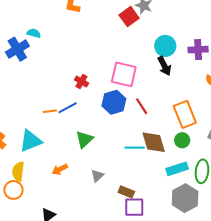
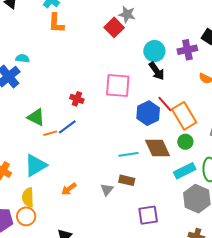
blue hexagon: (114, 102) -> (148, 113), moved
red line: (142, 106) -> (165, 104), moved
green triangle: (84, 139) -> (36, 117), moved, turned -42
cyan line: (135, 148) -> (128, 154), moved
brown rectangle: (126, 192) -> (127, 180), moved

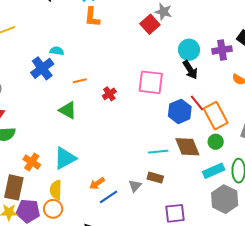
red cross: (77, 99) -> (109, 94), turned 32
blue line: (67, 127) -> (109, 197), moved
orange line: (50, 133) -> (80, 81), moved

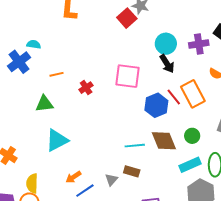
green triangle: (68, 110) -> (44, 104), turned -36
orange rectangle: (216, 116) -> (193, 94), moved
cyan triangle: (65, 158) -> (57, 140), moved

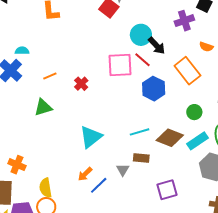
cyan circle: (166, 44) -> (141, 35), moved
red line: (174, 97) -> (142, 60), moved
cyan triangle: (57, 140) -> (91, 137), moved
brown diamond: (164, 141) -> (170, 138), moved, turned -36

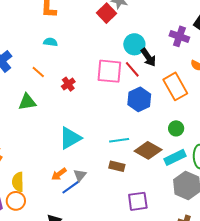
purple cross: (184, 21) -> (179, 36), turned 30
cyan semicircle: (22, 51) -> (50, 42), moved
orange line: (50, 76) -> (38, 72), turned 56
gray triangle: (123, 170) -> (80, 175), moved

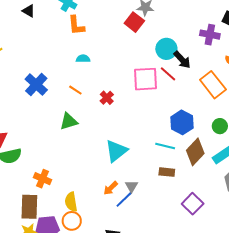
blue hexagon: (139, 99) -> (182, 122), moved
cyan line: (119, 140) -> (165, 146), turned 30
brown diamond: (148, 150) -> (195, 152), turned -68
purple square: (138, 201) -> (193, 204), turned -30

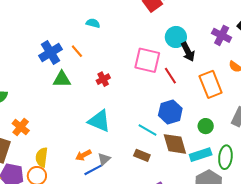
red line: (168, 74) -> (170, 76), moved
blue cross: (36, 85) -> (50, 52), moved
red cross: (107, 98) -> (103, 79), moved
cyan triangle: (116, 151) -> (99, 121), turned 45
brown diamond: (195, 152) -> (175, 144), turned -76

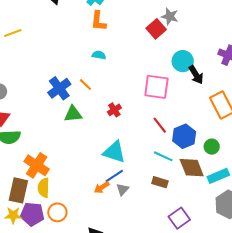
red line: (170, 76) -> (160, 125), moved
green circle: (206, 126) -> (212, 147), moved
orange cross: (21, 127) -> (37, 165), size x1.4
yellow semicircle: (42, 157) -> (44, 188), moved
blue line: (93, 170) -> (114, 176), moved

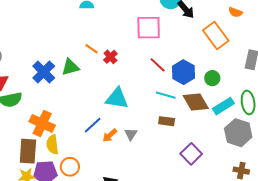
orange line: (85, 85) -> (91, 49), moved
blue cross: (59, 88) -> (44, 72), moved
blue line: (114, 176) -> (93, 125), moved

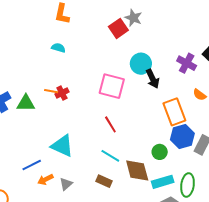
orange line: (91, 49) -> (51, 91), turned -40
red cross: (110, 57) -> (62, 93), moved
blue hexagon: (183, 72) -> (182, 136), moved

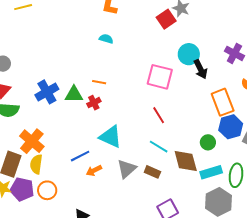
red cross: (62, 93) -> (94, 103), moved
gray triangle: (66, 184) -> (127, 169), moved, size x1.5

